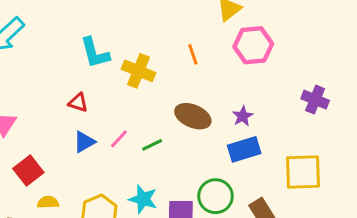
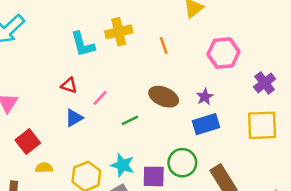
pink hexagon: (253, 45) -> (223, 53), moved
yellow cross: (139, 71) -> (119, 32), moved, turned -35
purple cross: (315, 100) -> (265, 83), turned 30
pink line: (119, 139) -> (100, 98), moved
yellow square: (303, 172) -> (262, 125), moved

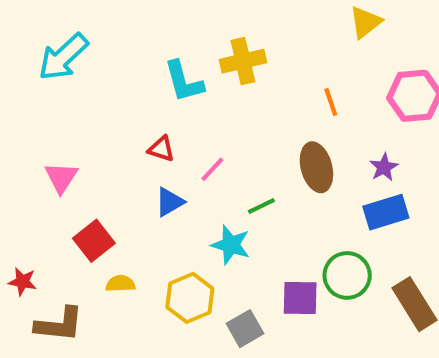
orange line: (164, 46) -> (331, 102), moved
brown ellipse: (164, 97) -> (316, 167), turned 52
cyan star: (123, 165) -> (231, 245), moved

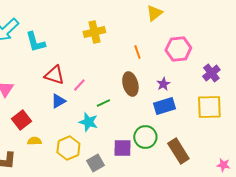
cyan L-shape: (184, 81) -> (35, 42), moved
red triangle: (161, 149) -> (54, 75), size x1.5

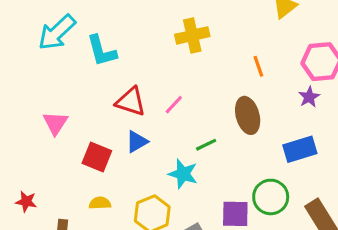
purple star: (163, 84) -> (309, 97), moved
pink line: (79, 85) -> (174, 105), moved
red square: (21, 120) -> (97, 157), moved, turned -30

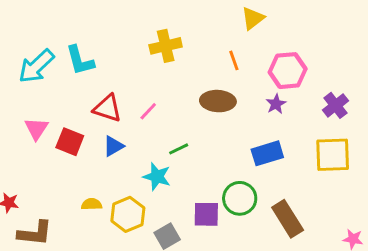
cyan arrow: (57, 32) -> (36, 66), moved
orange line: (258, 66) -> (234, 60), moved
brown ellipse: (248, 115) -> (218, 101), moved, turned -72
red square: (97, 157) -> (70, 142), moved
yellow semicircle: (100, 203) -> (92, 204), moved

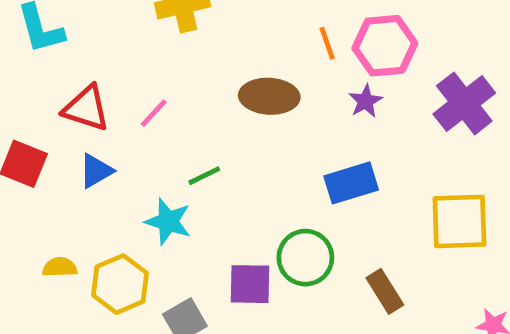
orange line: (234, 60) -> (327, 43), moved
purple cross: (336, 105) -> (464, 103), size x1.4
yellow square: (333, 155) -> (459, 221), moved
brown rectangle: (288, 219) -> (385, 291), size x0.7

